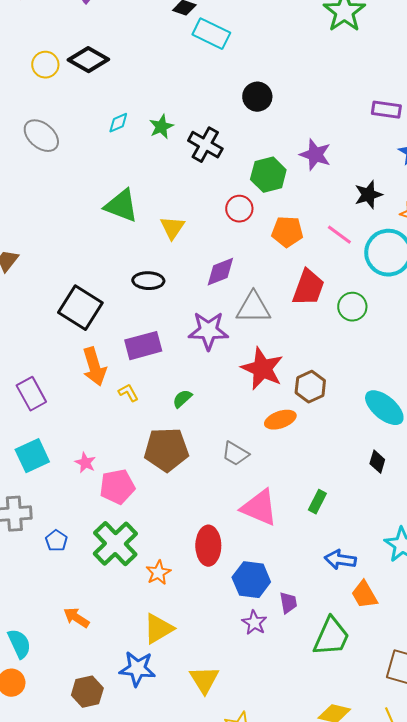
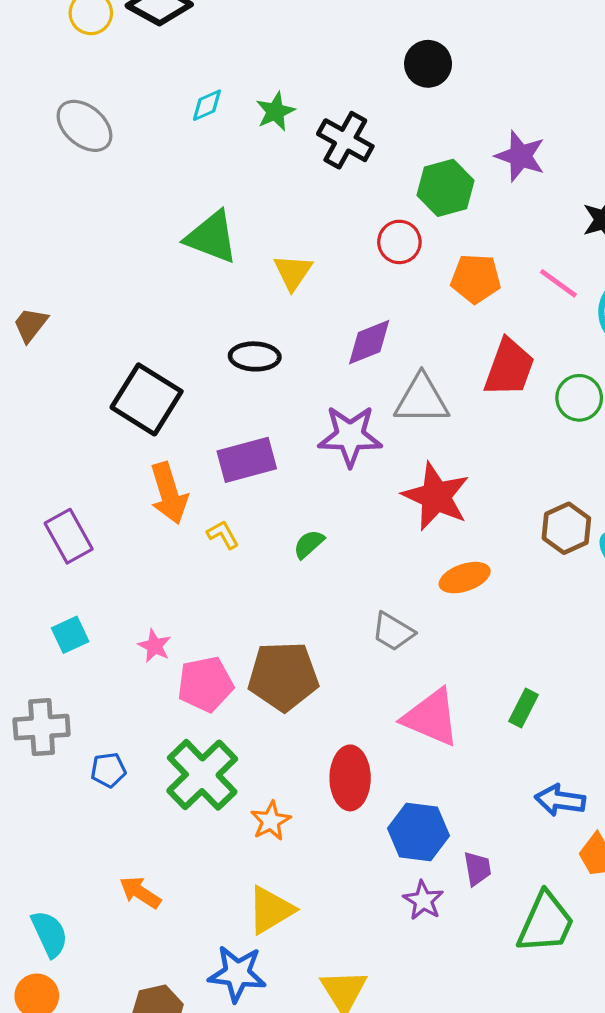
brown hexagon: (310, 387) -> (566, 528), moved
brown pentagon: (166, 450) -> (283, 676), moved
cyan square: (32, 456) -> (70, 635), size x0.7
blue pentagon: (56, 541) -> (108, 770), turned 30

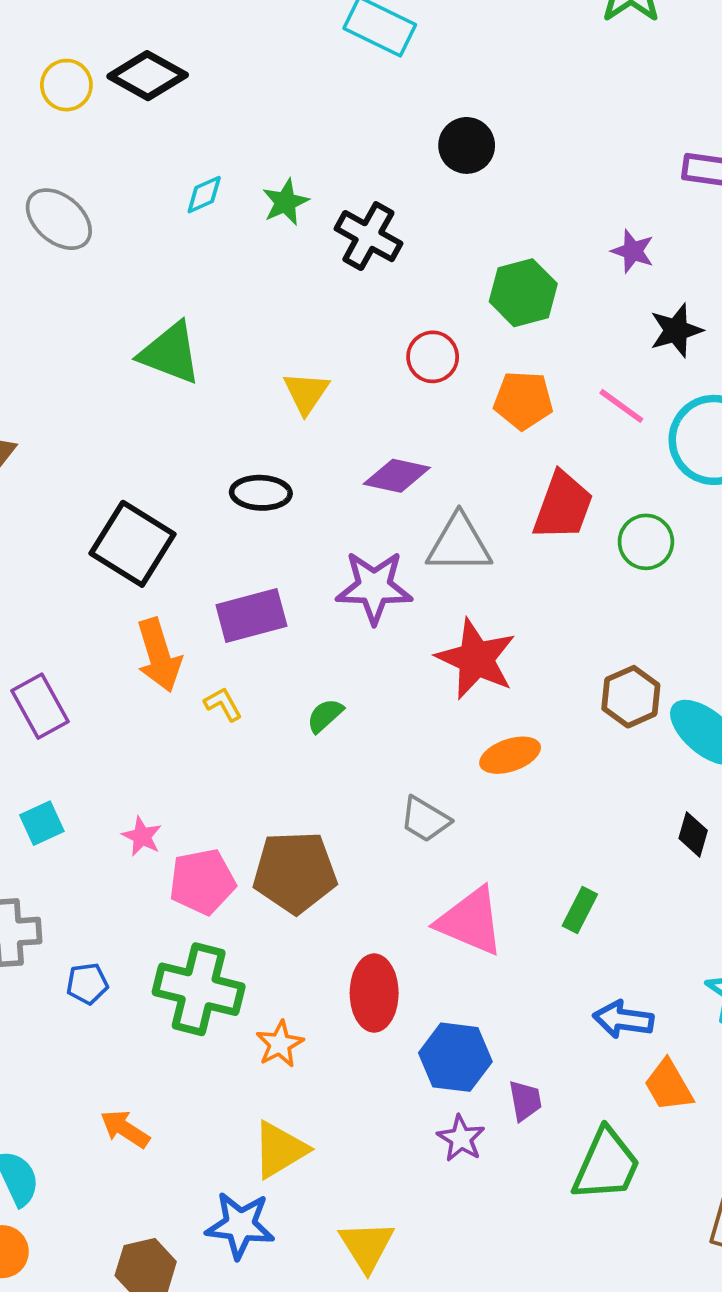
purple star: (520, 156) -> (633, 251), moved, size x0.7
green hexagon: (446, 188) -> (523, 293), moved
green triangle: (212, 237) -> (170, 353), moved
purple diamond: (369, 342) -> (397, 476), turned 34
green cross: (202, 775) -> (199, 989), turned -32

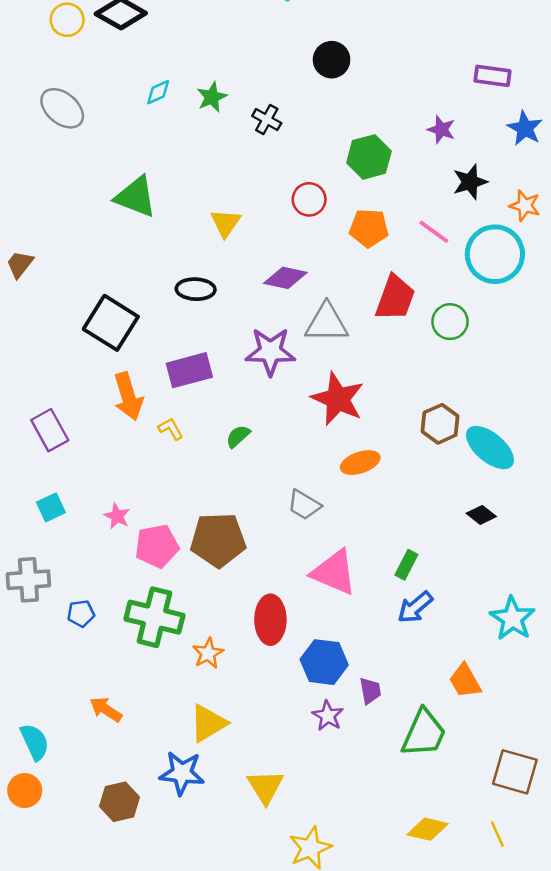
black cross: (368, 236) -> (267, 120), size x0.7
black diamond: (693, 834) -> (481, 515), turned -68
blue arrow: (623, 1019) -> (415, 607), moved, turned -48

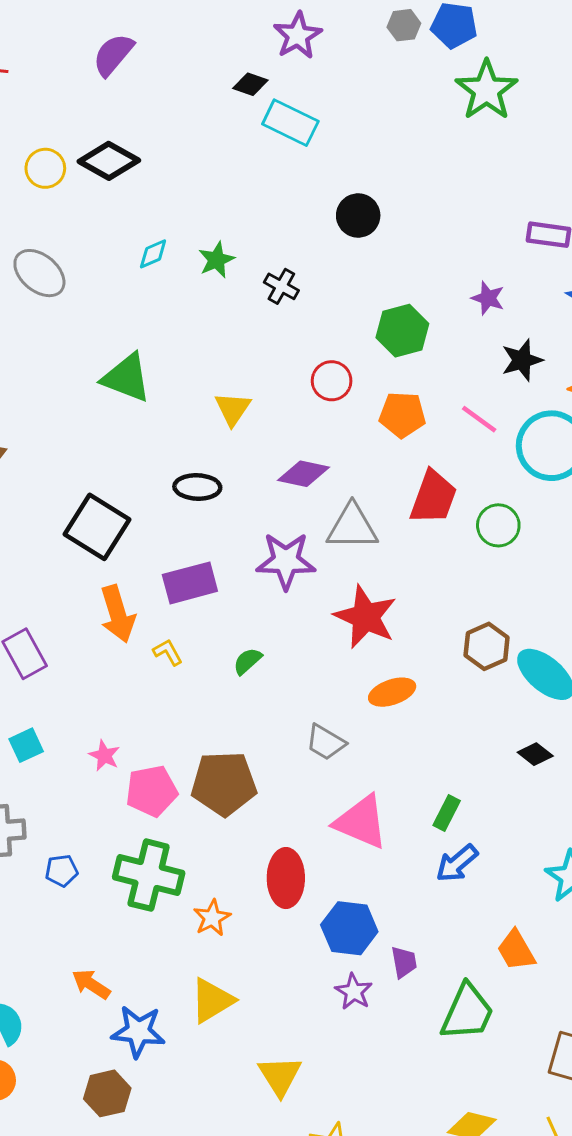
blue star: (182, 773) -> (138, 1031), moved

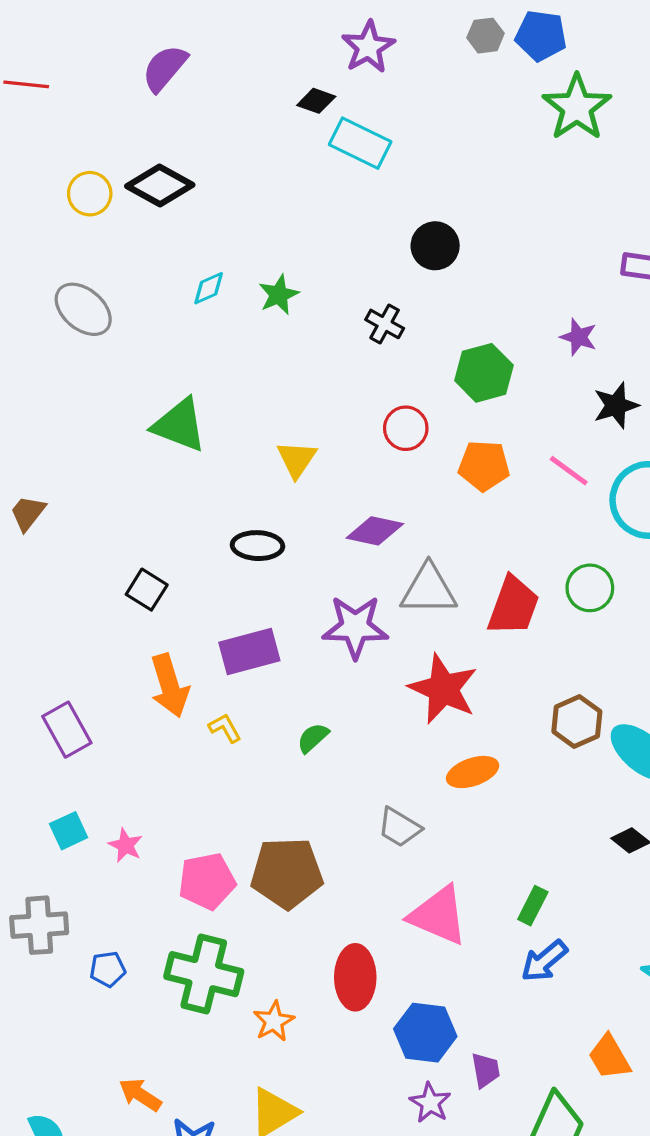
black cross: (281, 286) -> (385, 324), moved
red trapezoid: (433, 497) -> (513, 606), moved
black square: (97, 527) -> (147, 590), size x0.6
pink star: (104, 756) -> (126, 845), moved

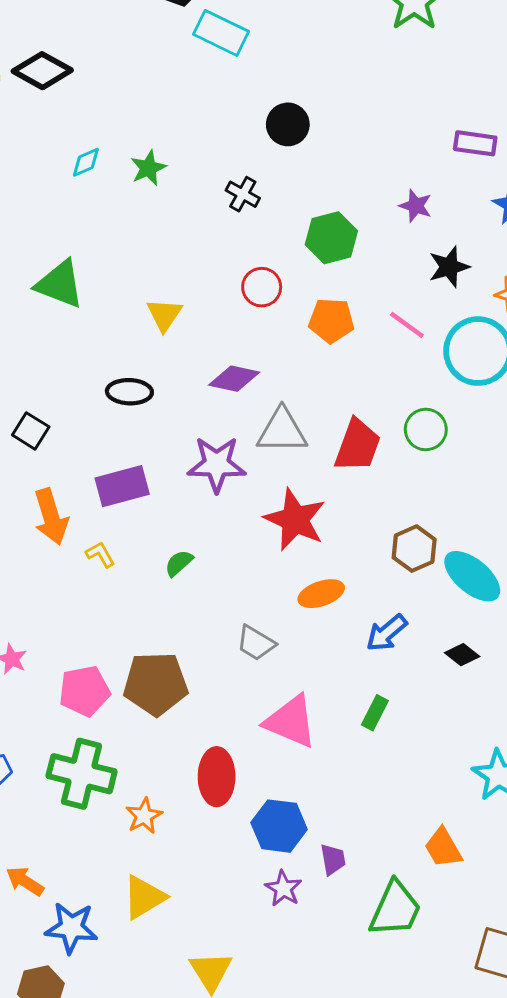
blue arrow: (544, 961) -> (387, 633), moved

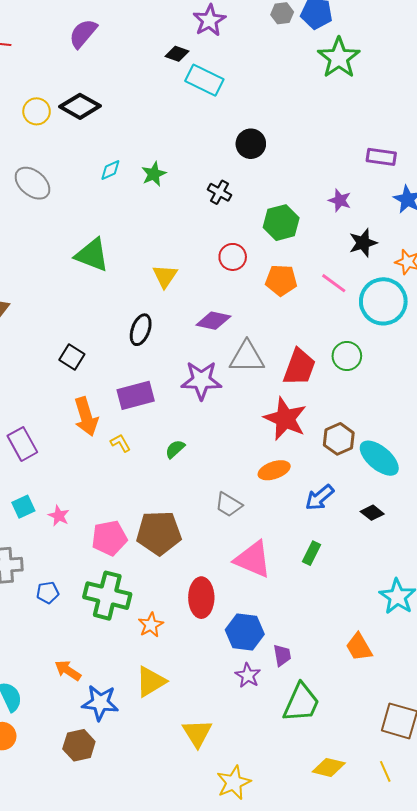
black ellipse: (129, 392) -> (141, 330), turned -72
red star: (295, 520) -> (285, 419), moved
green trapezoid: (395, 909) -> (301, 703), moved

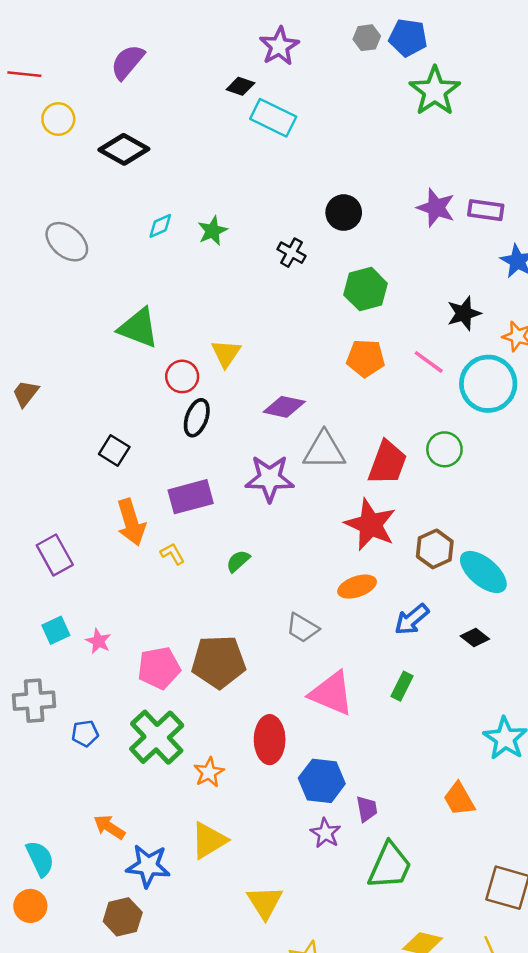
yellow circle: (37, 111) -> (58, 119), moved
black circle: (251, 144) -> (344, 213), moved
purple star: (340, 200) -> (436, 208), moved, size x1.4
red circle: (233, 257) -> (182, 376), moved
green cross: (107, 596) -> (157, 737), turned 33

